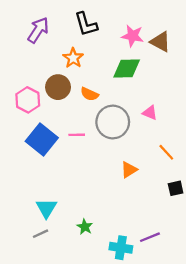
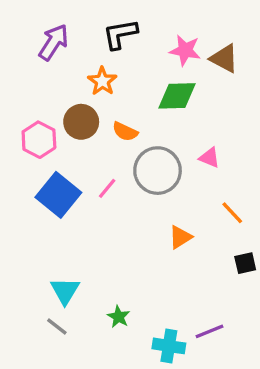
black L-shape: (86, 24) -> (120, 34), turned 96
pink line: (77, 135) -> (107, 188), turned -49
gray line: (41, 234) -> (57, 326), turned 63

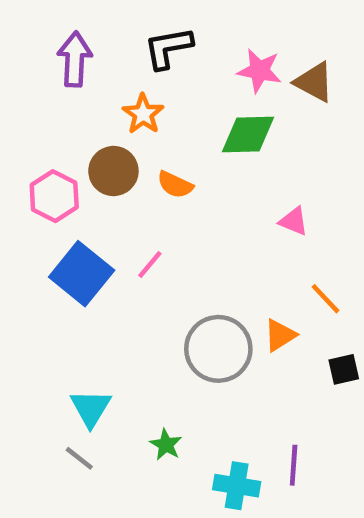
purple arrow: (54, 42) -> (75, 59), turned -30
gray circle: (158, 171) -> (218, 349), moved
orange triangle: (180, 237) -> (280, 335), moved
purple line: (209, 331) -> (294, 465), turned -64

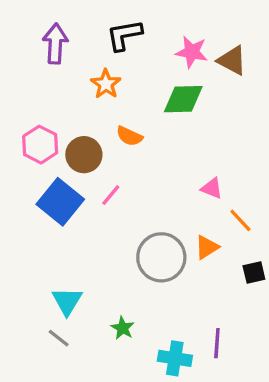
brown circle: (113, 171) -> (84, 155), moved
pink triangle: (294, 221) -> (212, 188), moved

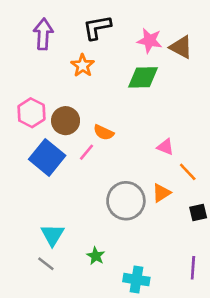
orange semicircle: (129, 136) -> (104, 132), moved
purple line: (217, 343) -> (193, 268), moved

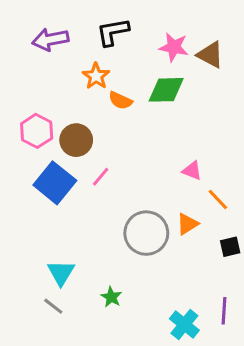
purple arrow: (43, 34) -> (50, 40), turned -104
orange semicircle: (104, 132) -> (120, 100), moved
cyan cross: (136, 280) -> (184, 324), moved, turned 30

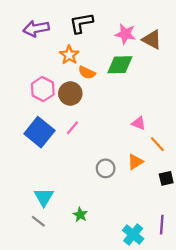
pink hexagon: (37, 131) -> (43, 89), moved
brown circle: (76, 140) -> (70, 93), moved
gray circle: (146, 233) -> (106, 168), size x0.6

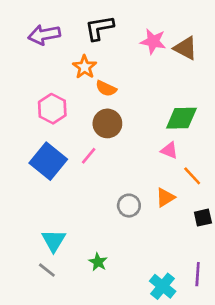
green diamond: (120, 65) -> (181, 118), moved
brown circle: (70, 93) -> (107, 123), moved

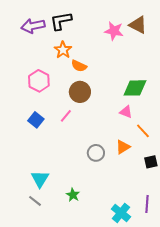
black L-shape: (99, 28) -> (61, 21), moved
brown triangle: (185, 48) -> (138, 25), moved
blue square: (48, 161) -> (36, 120), size x0.6

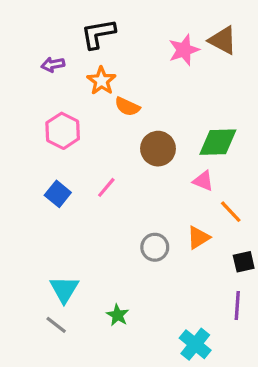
purple arrow: (33, 26) -> (53, 65), moved, size x0.6
pink star: (114, 31) -> (184, 50), turned -30
brown circle: (80, 92) -> (158, 149), moved
purple line: (147, 204) -> (237, 305), moved

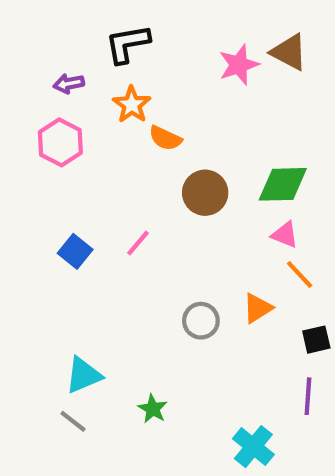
pink hexagon: (63, 131) -> (60, 142), moved
pink triangle: (203, 181) -> (285, 235), moved
cyan triangle: (64, 289) -> (83, 375), turned 36

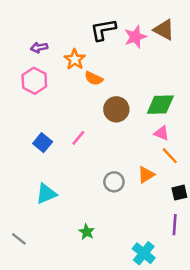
black L-shape: (128, 44) -> (103, 30), moved
cyan triangle: (83, 375) -> (46, 194), moved
gray line: (73, 421) -> (19, 239), moved

